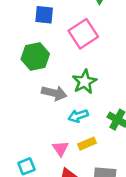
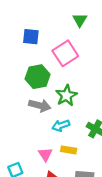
green hexagon: (35, 56) -> (38, 77), moved
yellow rectangle: (87, 144) -> (69, 150), turned 32

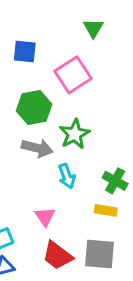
cyan arrow: (61, 126) -> (67, 176), turned -91
yellow rectangle: (69, 150) -> (106, 210), moved

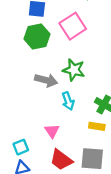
green hexagon: (34, 108) -> (37, 36), moved
green star: (75, 134) -> (74, 70), turned -30

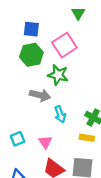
green star: (74, 70) -> (58, 75), moved
cyan square: (21, 147) -> (18, 139), moved

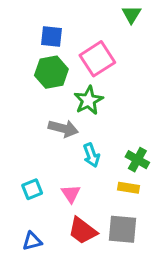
green triangle: (78, 13) -> (131, 14), moved
green star: (58, 75) -> (88, 100), turned 30

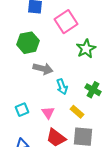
green hexagon: (51, 72) -> (28, 43), moved
green star: (88, 100) -> (86, 49), moved
yellow rectangle: (128, 188) -> (77, 112), moved, turned 32

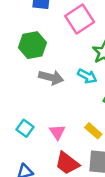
cyan arrow: (62, 87) -> (87, 76), moved, turned -42
cyan square: (22, 110) -> (25, 128), turned -32

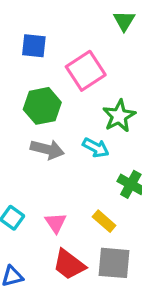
green hexagon: (32, 45) -> (42, 106), moved

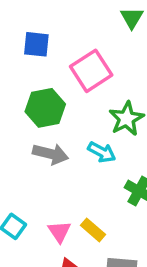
yellow rectangle: (104, 221) -> (93, 230), moved

